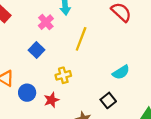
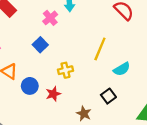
yellow line: (81, 39) -> (100, 49), moved

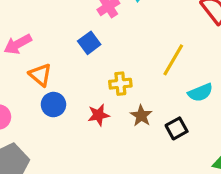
blue circle: (30, 86) -> (53, 105), moved
brown star: (84, 114) -> (141, 116), moved

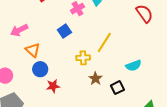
yellow line: (173, 60) -> (104, 42), moved
red star: (98, 115) -> (53, 86), moved

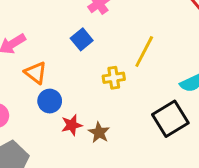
brown star: (95, 79) -> (99, 132), moved
black square: (117, 88) -> (170, 119), size x1.6

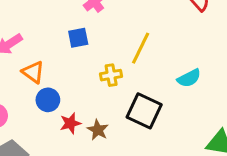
blue square: (82, 39) -> (78, 38), turned 30
black square: (170, 119) -> (144, 111), moved, turned -32

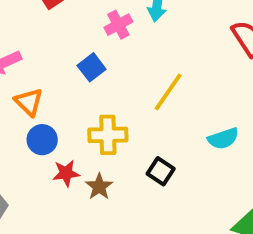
blue square: (78, 38) -> (92, 67), turned -35
yellow cross: (111, 75) -> (108, 135), moved, size x1.4
black square: (144, 111) -> (161, 171), size x0.6

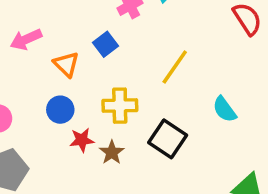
orange triangle: (29, 102) -> (66, 64), moved
cyan semicircle: (223, 139) -> (224, 109), turned 72
black square: (161, 171) -> (168, 139), size x1.5

